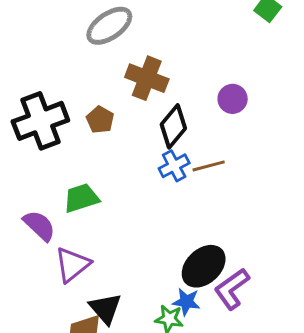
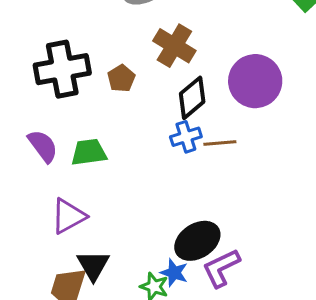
purple circle: (233, 99) -> (255, 81), size x1.8
purple semicircle: (39, 226) -> (43, 146), moved

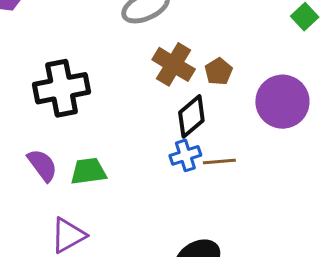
brown pentagon: (121, 78) -> (219, 71), moved
purple circle: (255, 81) -> (282, 102), moved

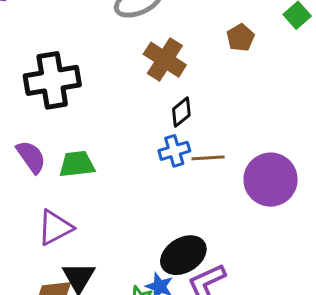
brown pentagon: (219, 71) -> (240, 38), moved
purple circle: (282, 102) -> (271, 180), moved
black diamond: (191, 116) -> (181, 112), size x0.7

